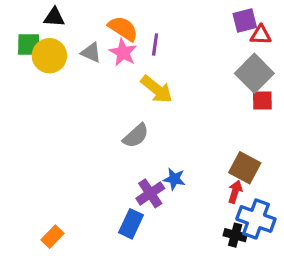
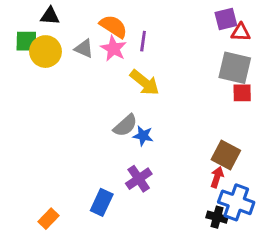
gray square: (254, 73) -> (235, 68), turned -32
blue star: (174, 179) -> (143, 136), moved
blue rectangle: (131, 224) -> (102, 202), moved

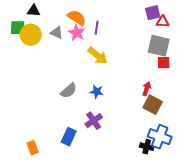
gray semicircle: (125, 125) -> (69, 91), moved
red arrow: (217, 177) -> (147, 89), moved
orange rectangle: (48, 219) -> (33, 148), turned -64

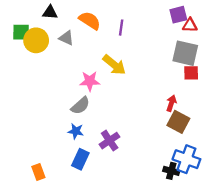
black triangle: (34, 11) -> (50, 12), moved
purple line: (97, 28) -> (121, 28), moved
pink star: (77, 33) -> (90, 81), moved, turned -30
blue star: (97, 92) -> (76, 131), moved

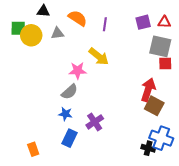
purple square: (178, 15) -> (143, 22), moved
gray triangle: (66, 38) -> (57, 33), turned -32
red arrow: (171, 103) -> (148, 90), size x1.6

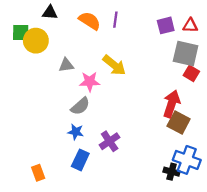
purple line: (105, 24) -> (115, 20), moved
gray triangle: (57, 33) -> (66, 65), moved
red square: (165, 64) -> (191, 73), turned 32

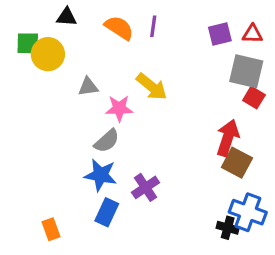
blue star: (76, 132) -> (101, 175), size x1.5

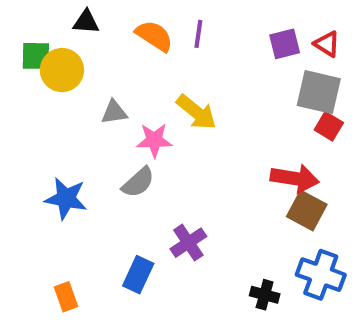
red triangle: (252, 34) -> (327, 44), turned 30
red arrow: (228, 138) -> (295, 178), turned 81
blue star: (101, 175) -> (66, 198), moved
black cross: (228, 228) -> (265, 295), moved

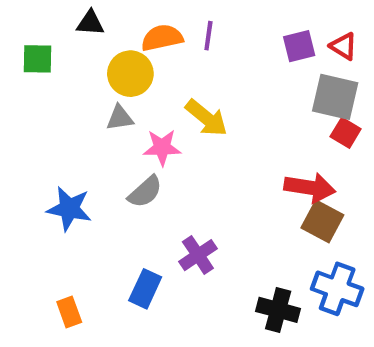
orange semicircle: (154, 36) -> (162, 38), turned -45
yellow circle: (62, 70) -> (130, 74), moved
black cross: (265, 295) -> (278, 310), size x1.4

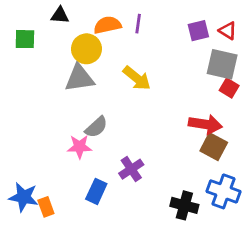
gray triangle: (120, 118) -> (79, 78), size x1.6
pink star: (162, 147) -> (79, 147), moved
blue star: (69, 209) -> (24, 197), moved

